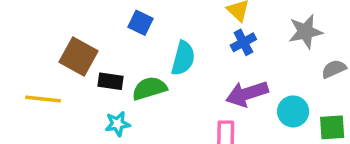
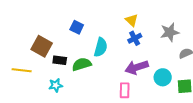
cyan star: (118, 124) -> (56, 85), moved

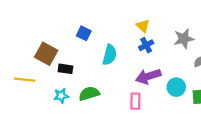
green semicircle: (82, 64) -> (89, 94), moved

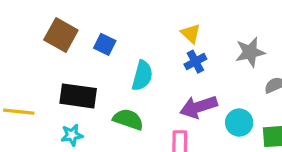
brown square: (46, 54) -> (61, 35), moved
black rectangle: (65, 69) -> (78, 96), size x1.6
green semicircle: (89, 94) -> (128, 119), moved, turned 36

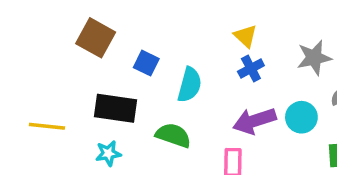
blue square: (105, 44) -> (146, 63), moved
cyan circle: (239, 123) -> (301, 117), moved

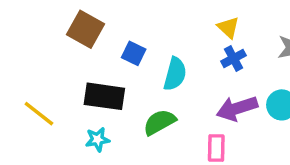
yellow line: (47, 126) -> (39, 114), turned 32
green semicircle: (173, 135) -> (159, 122), turned -48

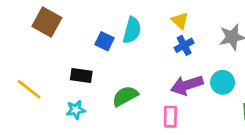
brown square: (85, 29) -> (47, 22), moved
cyan semicircle: (175, 74) -> (132, 30), moved
black rectangle: (104, 96) -> (81, 75), size x0.7

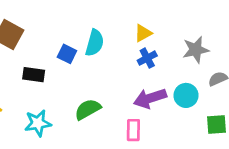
yellow triangle: (180, 21) -> (143, 33), turned 48
black rectangle: (81, 75) -> (34, 75), moved
cyan star: (76, 110) -> (38, 123), size x1.4

